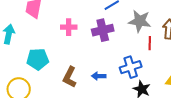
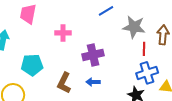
purple cross: (103, 30) -> (93, 55), moved
blue cross: (131, 67) -> (147, 73), moved

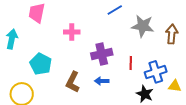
red line: (144, 49) -> (131, 63), moved
cyan pentagon: (32, 65) -> (41, 64), turned 30

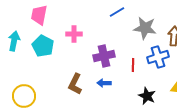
cyan pentagon: (41, 64) -> (43, 46), moved
blue cross: (156, 72) -> (158, 57), moved

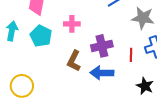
blue arrow: (104, 83) -> (102, 73), size x1.6
brown L-shape: (75, 84) -> (74, 61), moved

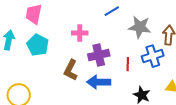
pink cross: (72, 24) -> (80, 33), moved

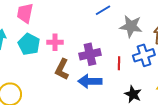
pink cross: (80, 33) -> (55, 42), moved

